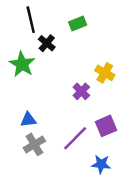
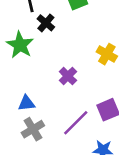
purple cross: (81, 91) -> (68, 76), moved

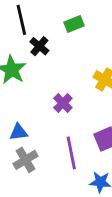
purple line: (76, 123) -> (71, 153), turned -56

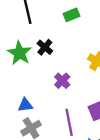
black cross: (39, 46) -> (45, 47), moved

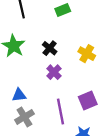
black cross: (45, 47) -> (50, 48), moved

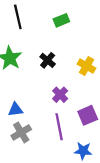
purple cross: (54, 72) -> (60, 95), moved

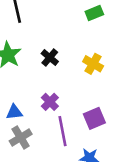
green rectangle: (61, 20) -> (94, 13), moved
purple cross: (60, 95) -> (50, 102), moved

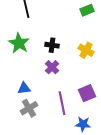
black cross: (50, 57) -> (52, 45), turned -32
purple cross: (50, 102) -> (52, 67), moved

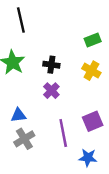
green rectangle: (87, 10) -> (93, 40), moved

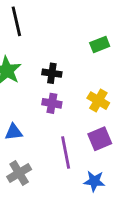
yellow cross: (91, 71) -> (98, 101), moved
purple cross: (51, 91) -> (52, 103), turned -35
gray cross: (24, 139) -> (19, 173), moved

